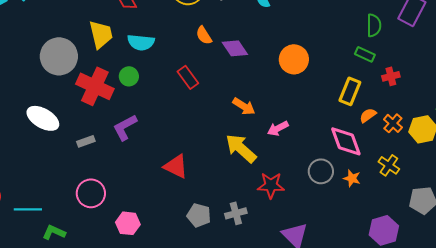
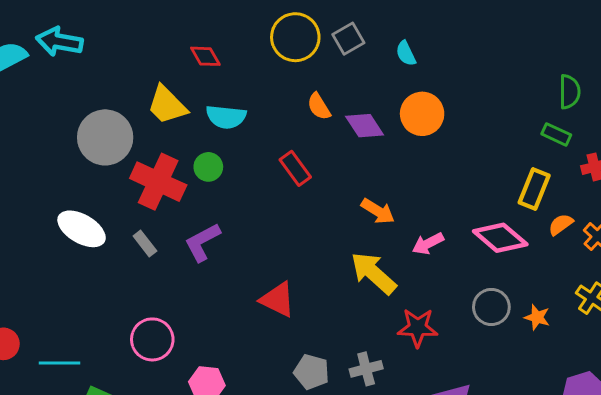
yellow trapezoid: (101, 34) -> (167, 105), turned 148
orange circle: (294, 59) -> (422, 114), moved
gray rectangle: (86, 141) -> (145, 244), moved, turned 72
pink diamond: (346, 141) -> (500, 238), moved, turned -30

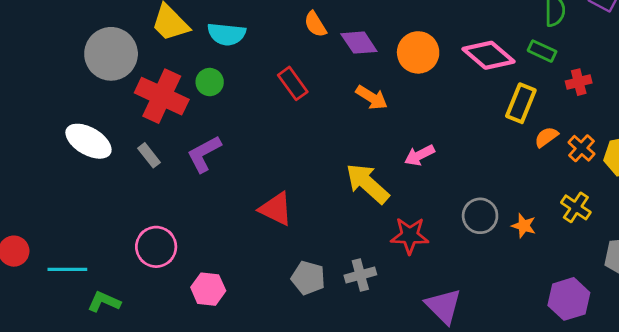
orange circle: (422, 114) -> (418, 52), moved
orange arrow: (378, 211) -> (372, 98), moved
pink diamond: (500, 238) -> (489, 55), moved

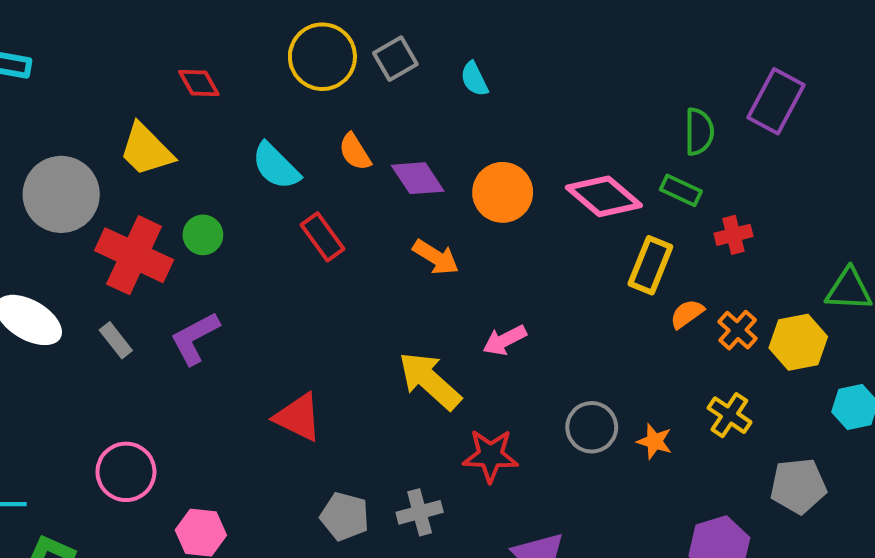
cyan semicircle: (227, 34) -> (276, 166), moved, turned 39

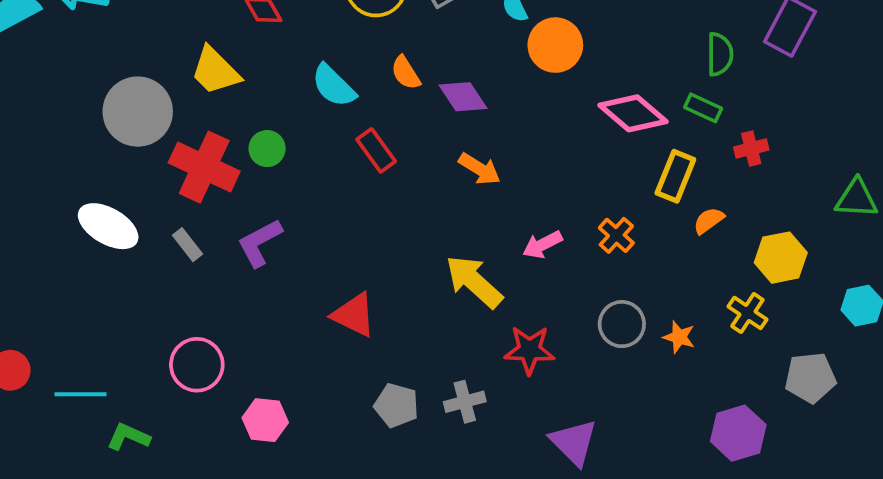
orange circle: (503, 192) -> (555, 45), moved
orange cross: (738, 330) -> (616, 235), moved
yellow hexagon: (798, 342) -> (781, 258), moved

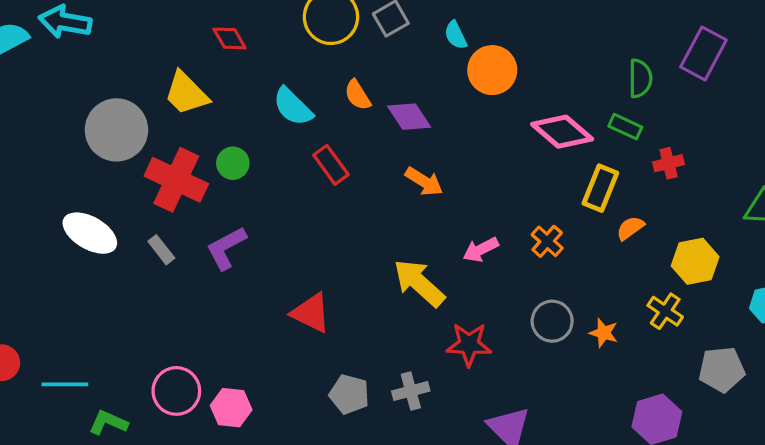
pink circle: (197, 365) -> (176, 391), moved

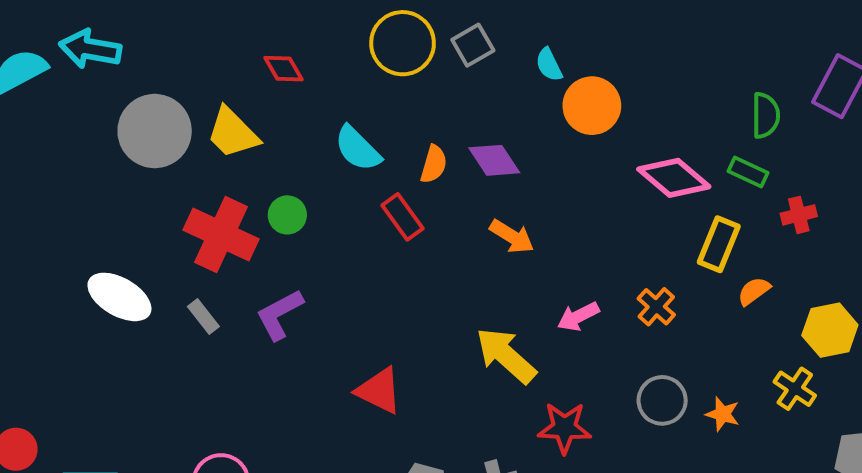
orange semicircle: (358, 95) -> (434, 164), moved, turned -132
gray circle: (116, 130) -> (155, 131), moved

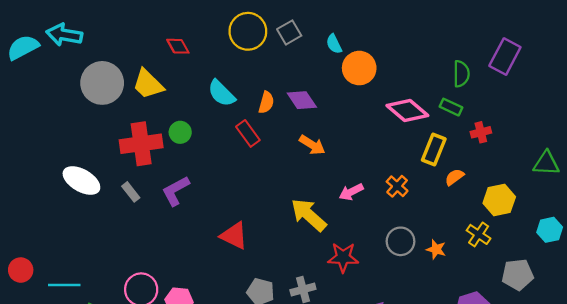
red cross: (221, 234) -> (141, 144), turned -33

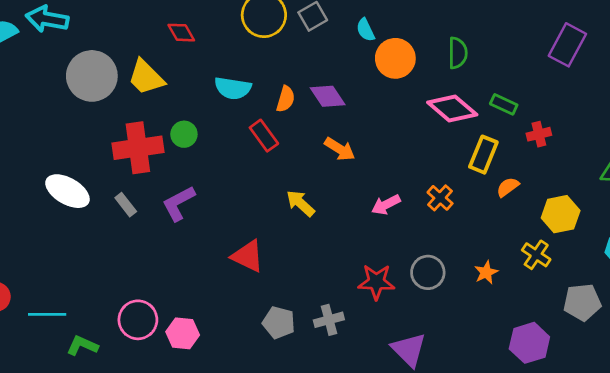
green semicircle: (461, 74) -> (458, 53), moved
cyan semicircle: (221, 93) -> (233, 88), turned -36
yellow arrow: (309, 215) -> (300, 203), moved, size x0.7
gray circle: (401, 241) -> (428, 272), moved
orange star: (436, 249) -> (486, 272), turned 30

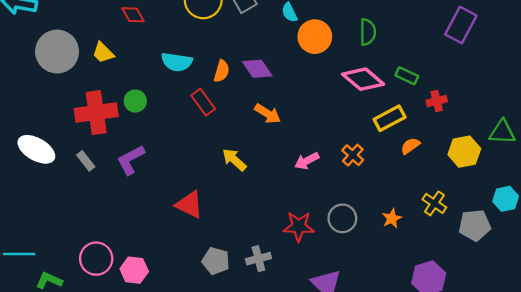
yellow trapezoid: (146, 77) -> (103, 53), size x0.7
yellow rectangle: (483, 155) -> (390, 118), turned 40
yellow hexagon: (561, 214) -> (464, 152), moved
gray pentagon: (582, 302) -> (475, 225), moved

